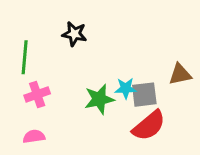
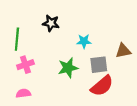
cyan star: (126, 88) -> (84, 41), moved

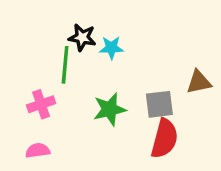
green line: (17, 39) -> (65, 65), moved
cyan star: (84, 41) -> (111, 48), moved
red semicircle: (102, 86) -> (164, 139), turned -35

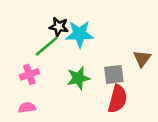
cyan star: (111, 48) -> (80, 34), size x1.6
green line: (65, 65) -> (47, 46), turned 45
brown triangle: (199, 82) -> (142, 58), turned -42

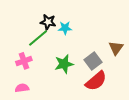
cyan star: (80, 34) -> (65, 28), size x0.6
gray square: (114, 74) -> (93, 61), turned -30
red semicircle: (118, 99) -> (96, 81), turned 35

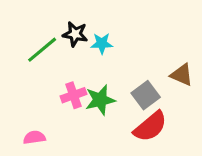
green line: (38, 38) -> (42, 50), moved
brown triangle: (116, 48) -> (182, 75), turned -42
pink cross: (24, 61) -> (74, 95), moved

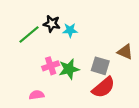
gray square: (146, 95) -> (100, 66), turned -36
pink semicircle: (34, 137) -> (37, 95), moved

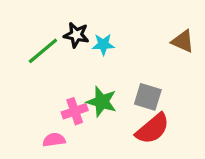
brown triangle: (125, 52) -> (183, 41), moved
pink cross: (51, 66) -> (75, 111), moved
green star: (69, 69) -> (102, 102), turned 30

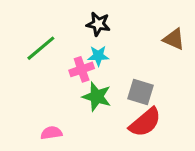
black star: (76, 35) -> (98, 24), moved
cyan star: (103, 44) -> (98, 56), moved
pink cross: (75, 111) -> (82, 69), moved

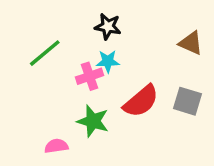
gray square: (141, 92) -> (188, 101), moved
green star: (97, 97) -> (93, 121), moved
red semicircle: (145, 122) -> (141, 101), moved

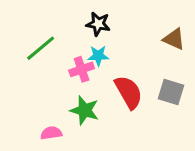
red semicircle: (141, 101) -> (129, 92), turned -80

